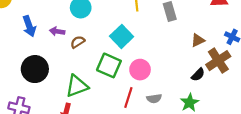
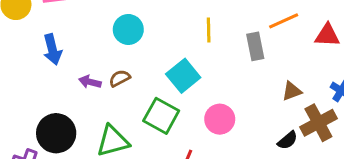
purple arrow: (57, 31) -> (90, 82), moved
black circle: (35, 69) -> (56, 133), moved
pink circle: (140, 70) -> (220, 119), moved

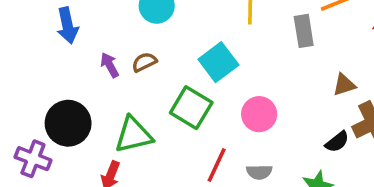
purple arrow: (90, 82) -> (110, 65), turned 45

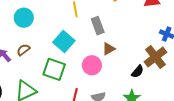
gray rectangle: (304, 31) -> (98, 26), moved
brown triangle: (344, 85) -> (109, 49), moved

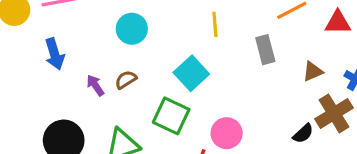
gray rectangle: (98, 26) -> (265, 50), moved
brown triangle: (109, 49) -> (313, 71), moved
pink circle: (92, 65) -> (227, 133), moved

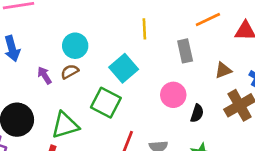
cyan circle: (132, 29) -> (75, 46), moved
pink circle: (227, 133) -> (173, 95), moved
black semicircle: (303, 133) -> (197, 113), moved, turned -30

